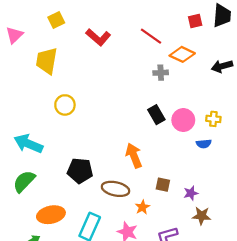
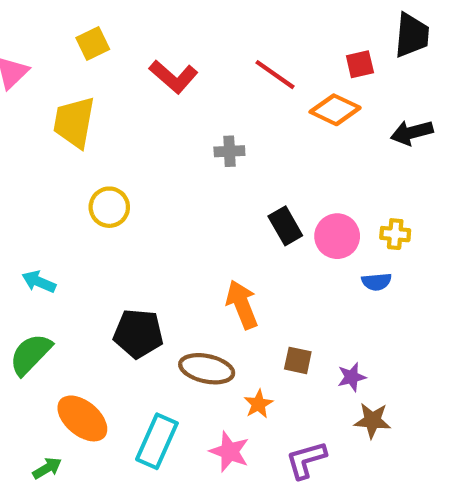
red square: (195, 21) -> (360, 64), moved
gray cross: (161, 73) -> (229, 151), moved
cyan arrow: (28, 144) -> (39, 282), size x0.6
orange ellipse: (51, 215) -> (82, 418), turned 52

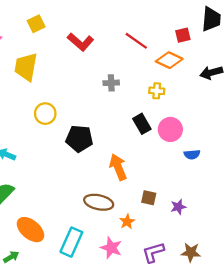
yellow cross: (395, 234) -> (157, 91), moved
black pentagon: (138, 334) -> (79, 139), moved
brown star: (372, 421) -> (191, 252), moved

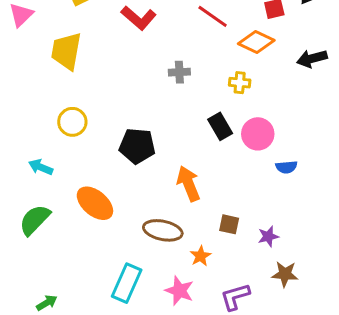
yellow circle: (45, 114) -> (72, 122), moved
orange ellipse: (30, 230) -> (95, 203), moved
brown star: (191, 252) -> (285, 274), moved

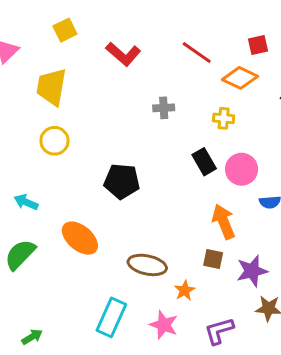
yellow circle: (72, 122) -> (54, 141), moved
orange arrow: (188, 184) -> (224, 222), moved
purple star: (268, 236) -> (252, 271), size x1.5

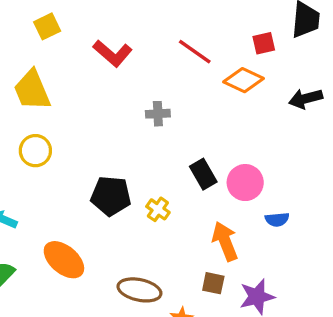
yellow trapezoid: (51, 87) -> (32, 90), turned -33
yellow cross: (224, 118) -> (158, 209), moved, turned 30

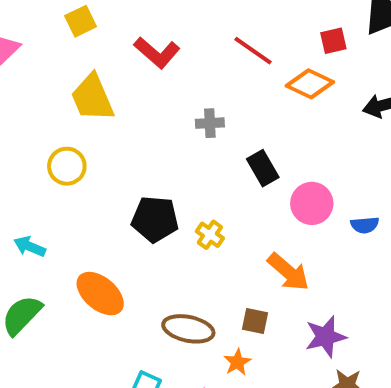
yellow trapezoid: (32, 90) -> (92, 98), moved
black rectangle: (203, 174) -> (263, 168), moved
blue semicircle: (277, 219) -> (365, 225), moved
orange arrow: (225, 241) -> (288, 272), turned 153
brown square: (213, 283) -> (255, 321), moved

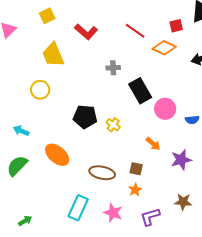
black rectangle: (263, 168) -> (140, 91), size x1.4
orange arrow: (288, 272) -> (153, 144), size x0.7
purple star: (326, 337) -> (181, 160), moved
orange star: (237, 362) -> (135, 190), moved

